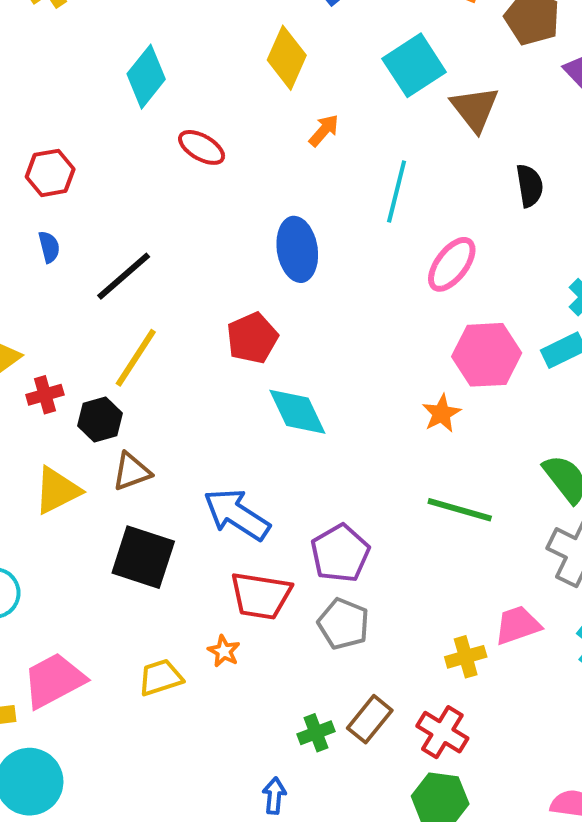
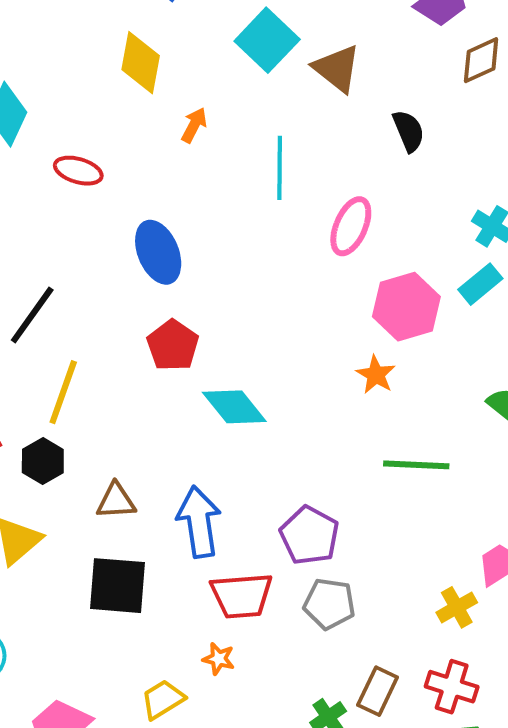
blue ellipse: (297, 249) -> (158, 252), moved
brown triangle: (132, 472) -> (116, 501), moved, turned 30
blue arrow: (237, 514) -> (199, 522), turned 62

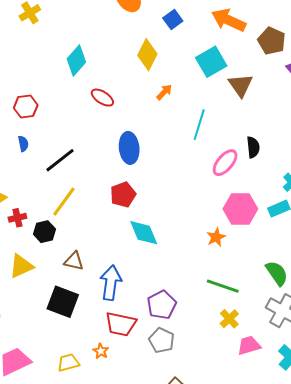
black semicircle: (409, 131) -> (253, 147), moved
yellow cross: (457, 607) -> (229, 319), moved, turned -30

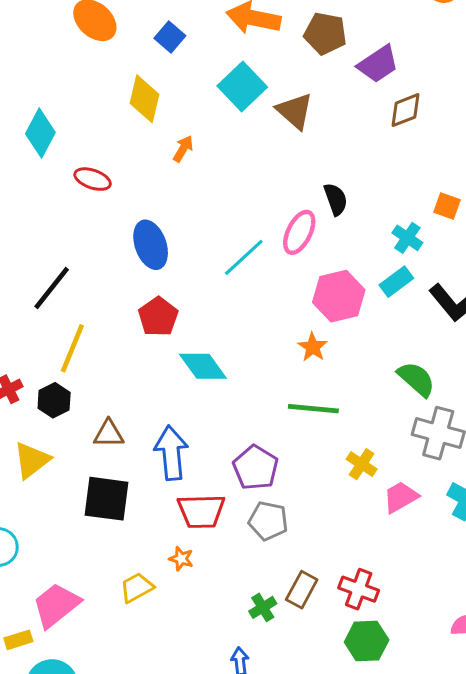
cyan line: (199, 125) -> (244, 257), moved, turned 44
green line: (223, 286) -> (313, 409), moved

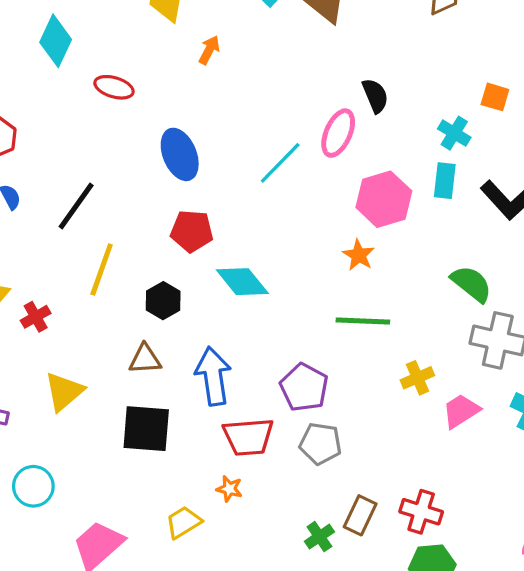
cyan rectangle: (396, 282) -> (445, 181), turned -44
red pentagon: (158, 317) -> (192, 231), turned -30
black hexagon: (54, 400) -> (163, 301), moved
yellow cross: (362, 464) -> (417, 378), turned 36

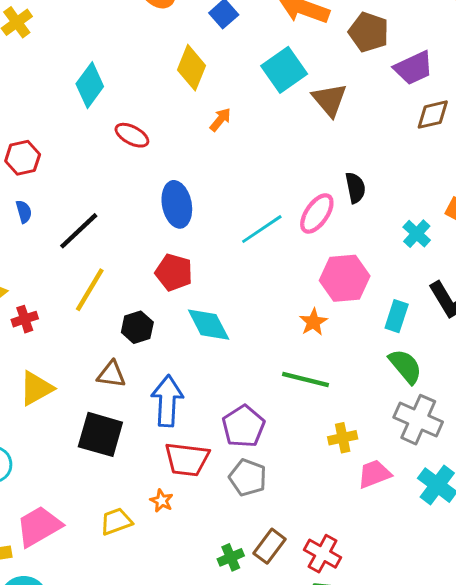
cyan rectangle: (445, 181) -> (397, 316), moved

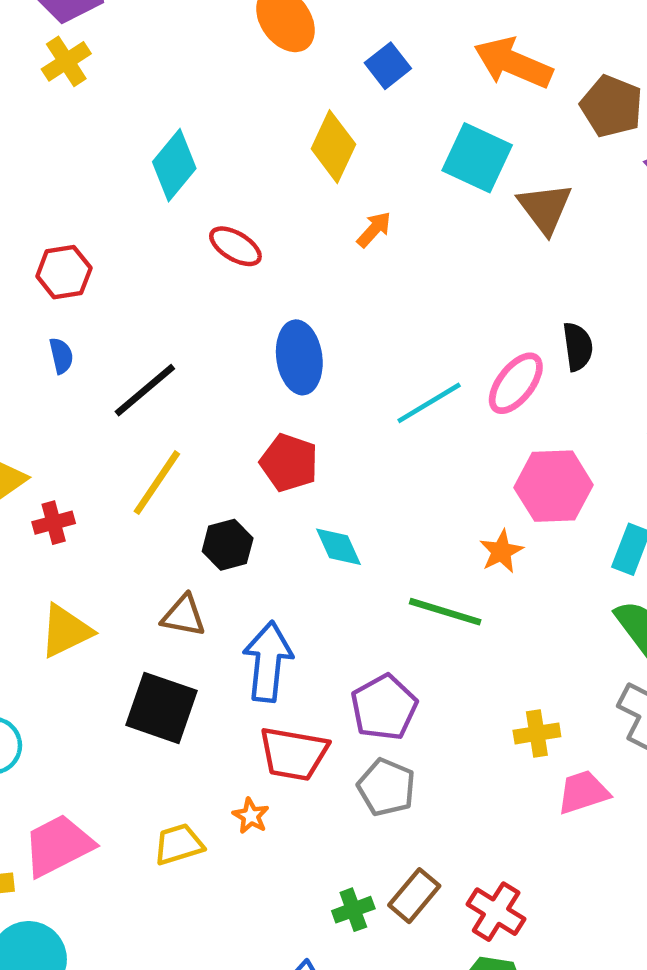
cyan square: (284, 70) -> (477, 158), turned -33
cyan diamond: (209, 325) -> (338, 547), size x0.7
green line: (306, 379) -> (445, 612), moved

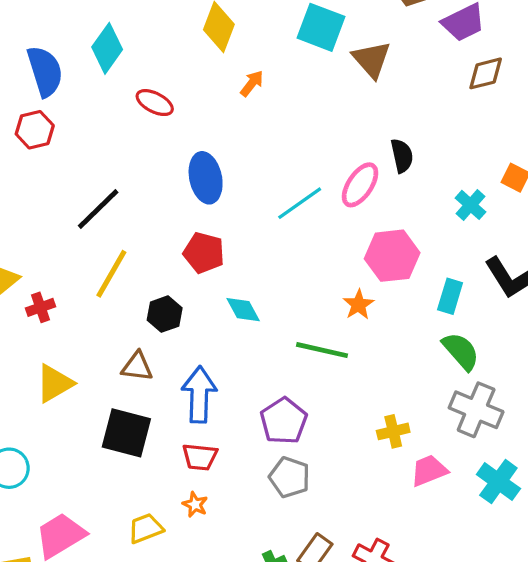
blue semicircle: (61, 356) -> (45, 71), moved, size x2.0
red trapezoid: (294, 754) -> (200, 457), moved, size x0.7

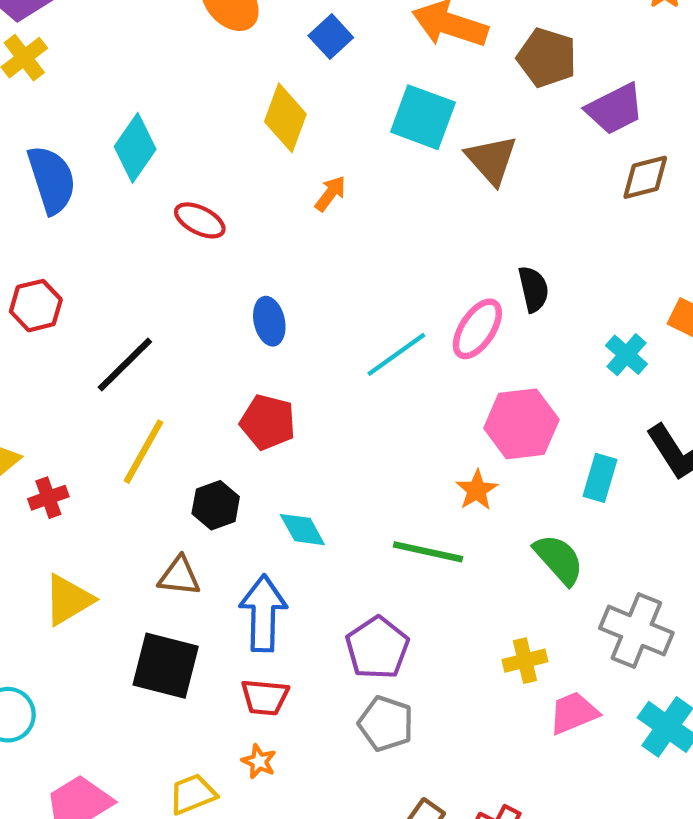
red hexagon: (35, 130) -> (36, 306), moved
blue ellipse: (206, 178) -> (269, 321), size x0.7
cyan diamond: (243, 310) -> (302, 530), moved
green semicircle: (461, 351) -> (559, 559), moved

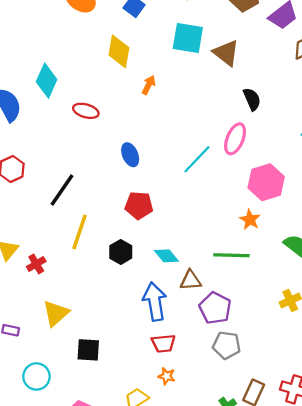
black semicircle: (533, 289) -> (252, 99), moved
brown triangle: (179, 576) -> (191, 280), moved
black square: (166, 666) -> (88, 350), moved, size x0.7

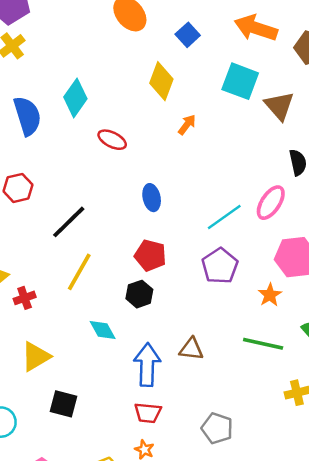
black hexagon: (121, 252) -> (139, 294), moved
green line: (231, 255) -> (263, 344), moved
cyan diamond: (166, 256) -> (103, 330), moved
purple pentagon: (215, 308) -> (220, 266), moved

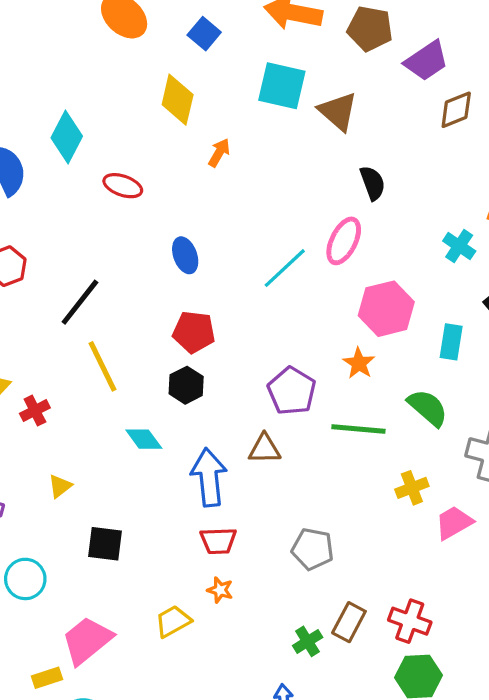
purple pentagon: (220, 266) -> (292, 391), moved
yellow line: (79, 272) -> (103, 366), turned -48
yellow triangle: (36, 357) -> (60, 486), size x0.6

